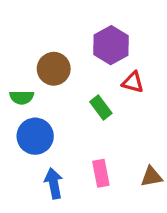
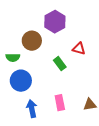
purple hexagon: (111, 45) -> (55, 22), moved

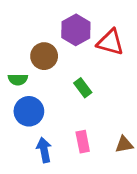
red triangle: (79, 49) -> (110, 42), moved, size x1.5

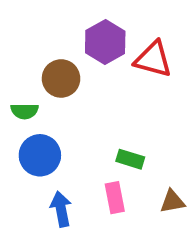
green rectangle: (83, 88) -> (130, 159), moved, turned -36

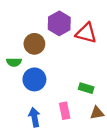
blue circle: (40, 155) -> (34, 79), moved
green rectangle: (130, 159) -> (86, 88), moved

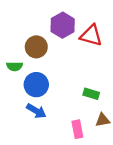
pink rectangle: (65, 111) -> (77, 129), moved
blue arrow: (34, 117) -> (36, 111), moved, turned 132

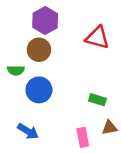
purple hexagon: (63, 25) -> (45, 21), moved
blue arrow: (36, 111) -> (28, 131), moved

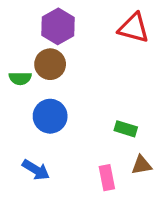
red triangle: (97, 38) -> (134, 28), moved
green semicircle: (16, 70) -> (20, 78), moved

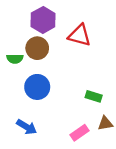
red triangle: (134, 28) -> (80, 35), moved
pink rectangle: (107, 178) -> (80, 133), turned 66

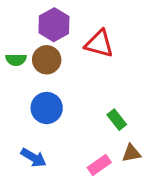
green semicircle: (15, 59) -> (16, 60), moved
green rectangle: (94, 96) -> (117, 120), turned 35

